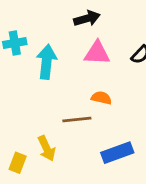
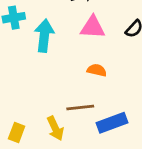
brown line: (77, 119) -> (80, 108), moved
yellow arrow: (47, 148) -> (55, 128), moved

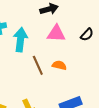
brown line: (80, 108) -> (38, 65), moved, turned 72

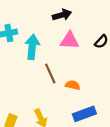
orange semicircle: (59, 65) -> (73, 85), moved

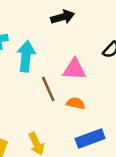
pink triangle: (69, 40) -> (74, 69), moved

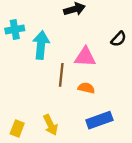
brown line: (48, 89) -> (61, 75), turned 30

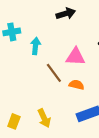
cyan arrow: (41, 45) -> (36, 46), size x0.7
brown line: (61, 75) -> (54, 73), turned -42

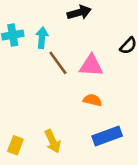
cyan arrow: (36, 46) -> (42, 38), moved
brown line: (54, 73) -> (58, 63), moved

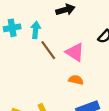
pink triangle: (91, 66) -> (75, 52), turned 30

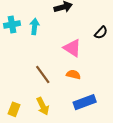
brown line: (48, 50) -> (43, 75), moved

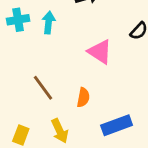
brown line: (43, 75) -> (43, 88), moved
orange semicircle: (73, 75) -> (83, 97), moved, turned 88

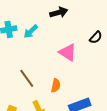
cyan arrow: (49, 23) -> (31, 31), turned -140

